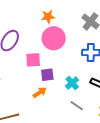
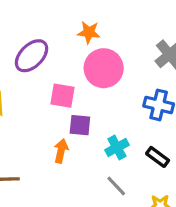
orange star: (48, 17) -> (89, 32), moved
orange arrow: (40, 92) -> (61, 151), turned -56

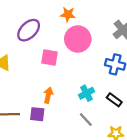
purple square: (80, 125) -> (37, 114), moved

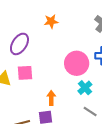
pink circle: (78, 39) -> (77, 63), moved
pink square: (50, 58) -> (25, 73), moved

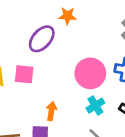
purple ellipse: (19, 44) -> (42, 39), moved

